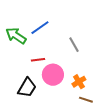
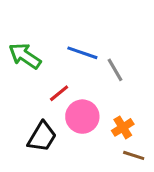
blue line: (40, 28) -> (82, 53), moved, turned 54
red line: (38, 60) -> (59, 93), turned -32

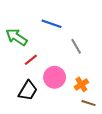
blue line: (82, 53) -> (51, 24), moved
red line: (59, 93) -> (31, 60), moved

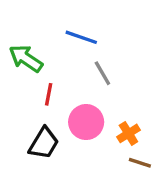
gray line: (76, 46) -> (102, 73), moved
red line: (31, 60) -> (49, 94), turned -40

